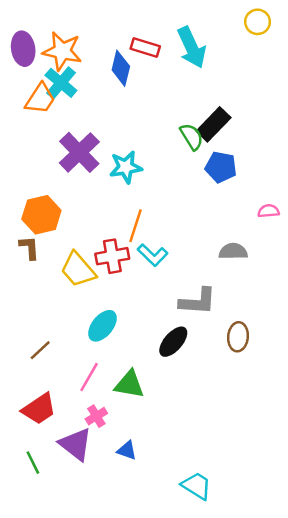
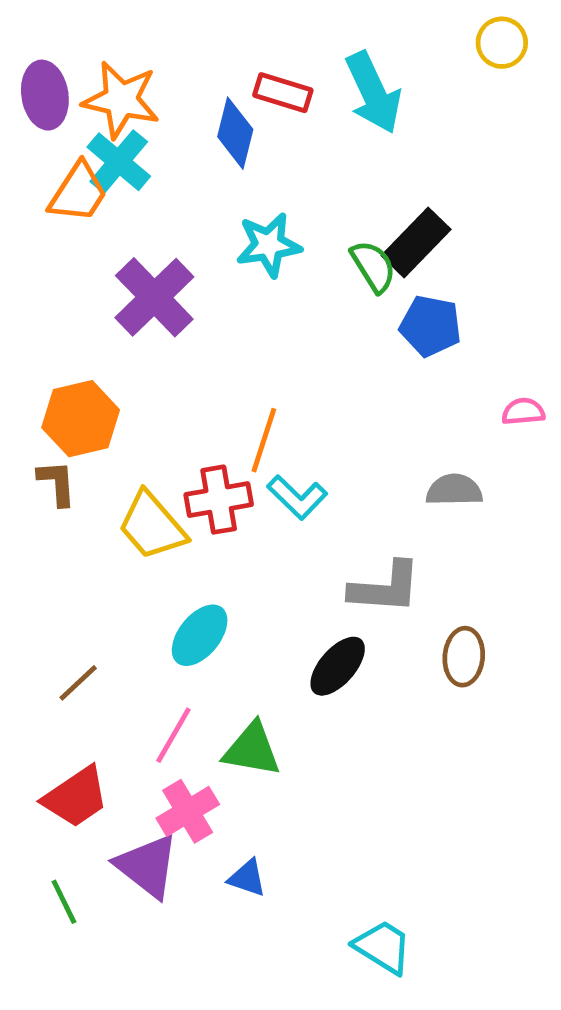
cyan star: (126, 167) -> (269, 245), moved
pink cross: (96, 416) -> (188, 811), size x1.4

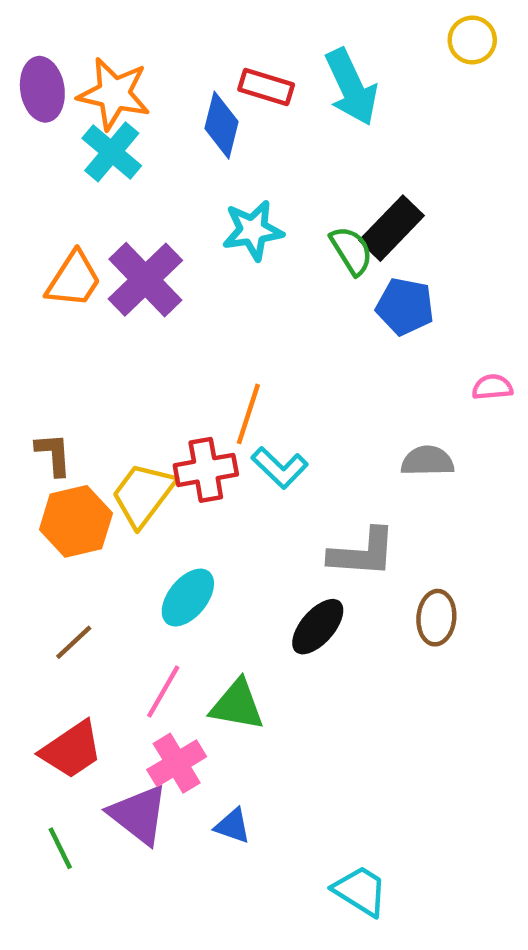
orange trapezoid: (78, 193) -> (74, 280), moved
orange hexagon: (81, 419) -> (76, 521), moved
yellow trapezoid: (152, 526) -> (143, 495), turned 78

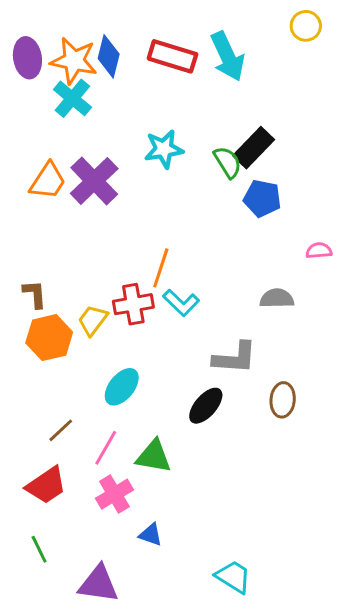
red rectangle: (266, 87) -> (172, 56), size x1.4
blue diamond: (221, 125) -> (109, 56), moved
yellow trapezoid: (143, 495) -> (93, 320), size x0.7
brown line: (74, 642) -> (61, 430), moved
purple triangle: (139, 815) -> (99, 584), moved, turned -30

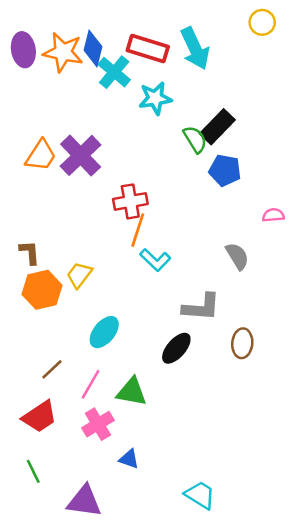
cyan cross: (72, 98) -> (114, 72), moved
cyan star: (164, 149) -> (155, 98), moved
gray semicircle: (277, 298) -> (237, 256), turned 60
red cross: (133, 304) -> (130, 201), moved

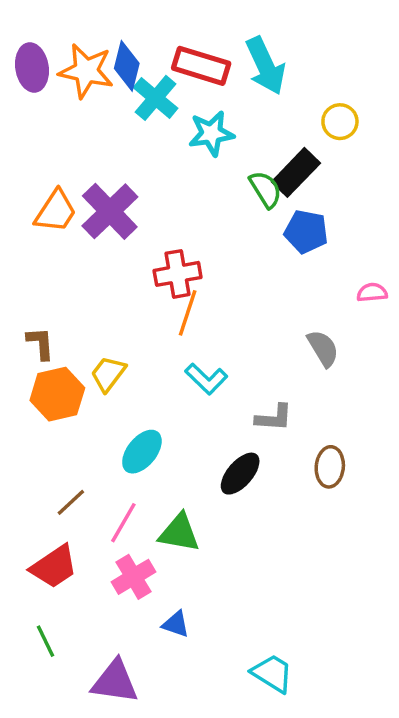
yellow circle: (262, 22) -> (340, 122), moved
cyan L-shape: (155, 260) -> (206, 379), moved
gray L-shape: (201, 307) -> (274, 418), size x0.7

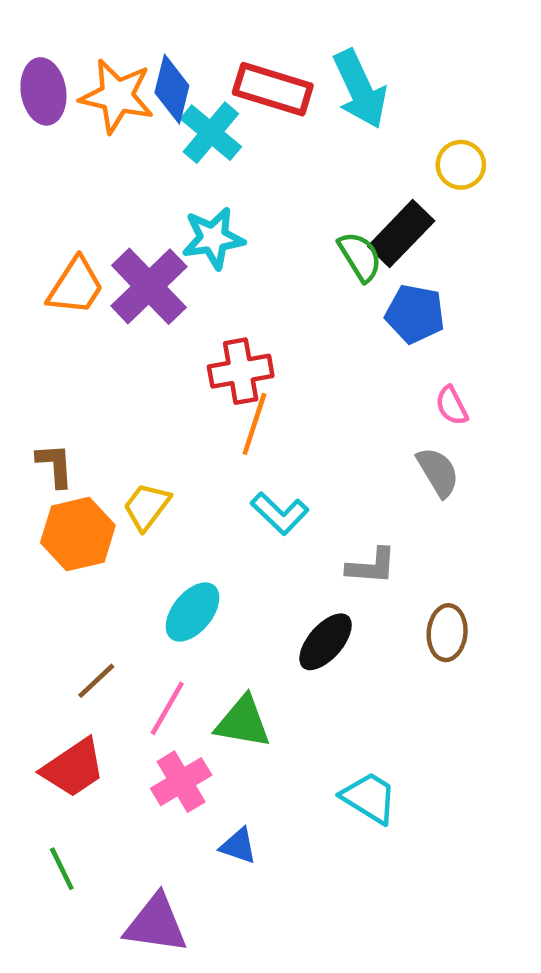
cyan star: (211, 133) -> (213, 238), moved
pink semicircle: (372, 293) -> (452, 406), moved, turned -112
cyan trapezoid: (272, 673) -> (369, 798), moved

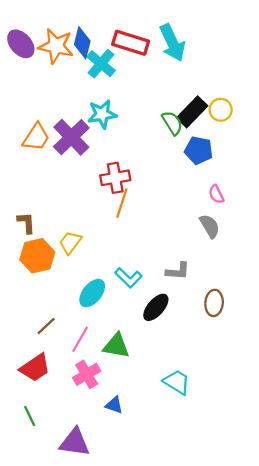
purple ellipse: (43, 91) -> (21, 44), turned -32
yellow circle: (461, 165) -> (221, 110), moved
cyan L-shape: (280, 513) -> (128, 278), moved

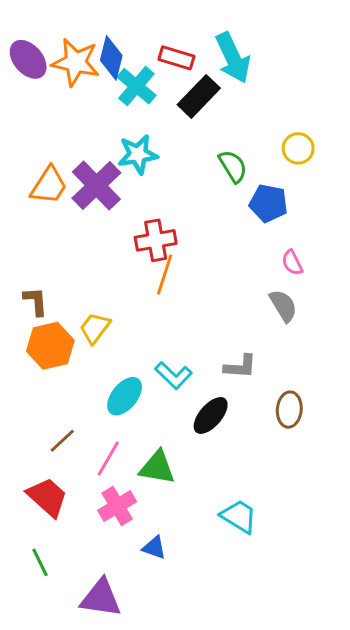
red rectangle: (131, 43) -> (176, 58), size x0.7
black rectangle: (192, 112) -> (199, 96), moved
red trapezoid: (35, 368) -> (47, 497), turned -104

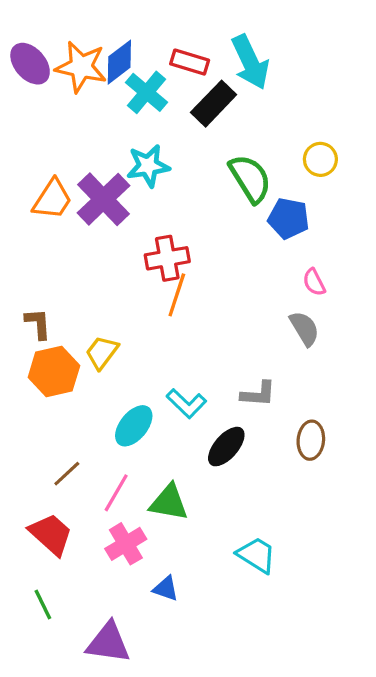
blue diamond: (111, 58) -> (119, 62), turned 39
green semicircle: (233, 166) -> (250, 179), size x1.4

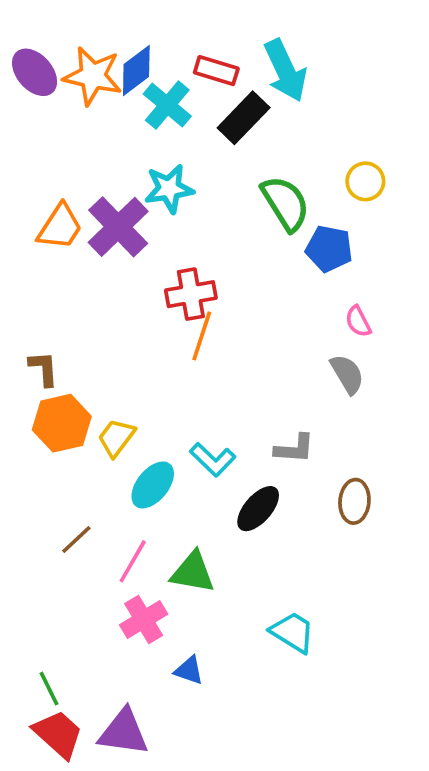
yellow trapezoid: (102, 352) -> (116, 438), moved
red trapezoid: (51, 534) -> (58, 734), moved

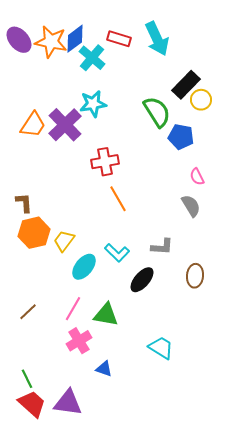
black rectangle: (244, 118) -> (186, 85), moved
orange line: (202, 336) -> (118, 199), moved, turned -48
brown line: (76, 540) -> (28, 312), moved

